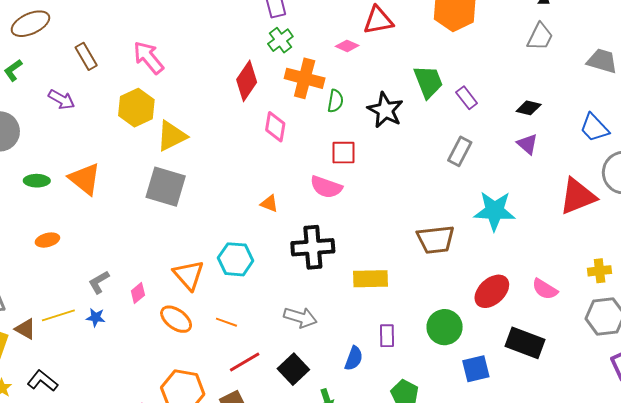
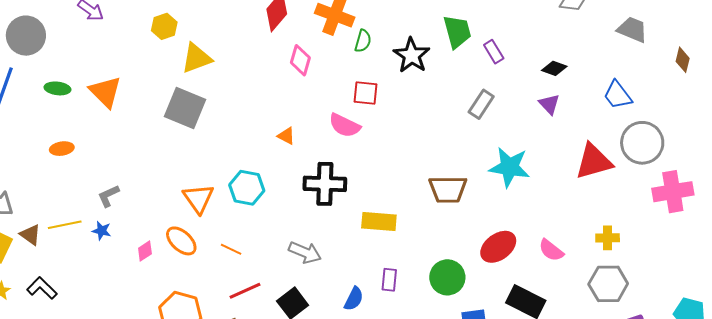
yellow hexagon: (136, 108) -> (164, 26), size x0.7
pink diamond: (138, 293) -> (145, 251), moved

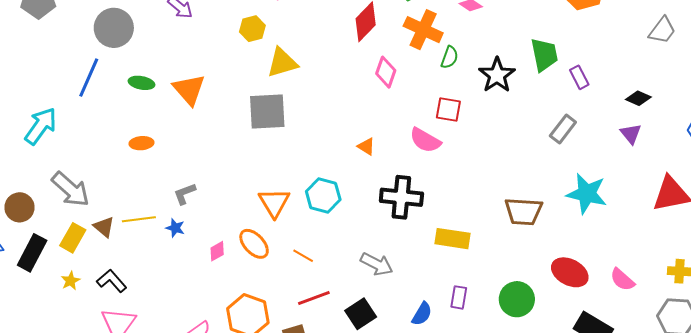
gray square: (185, 108) -> (267, 111), turned -30
red ellipse: (498, 247) -> (570, 272), turned 60

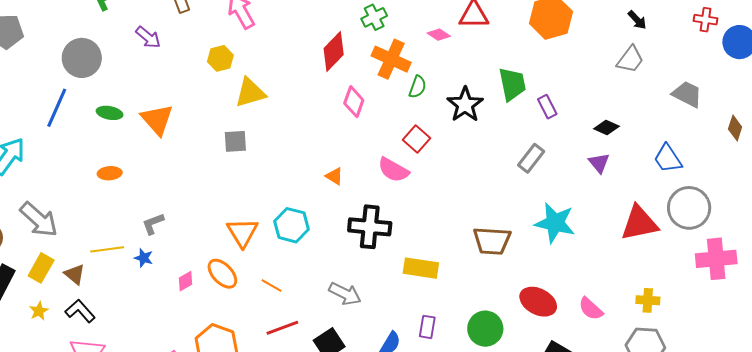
red square: (448, 109) -> (416, 139), turned 32
gray square: (267, 111) -> (235, 141), size x0.6
brown triangle: (104, 227) -> (75, 274), moved

